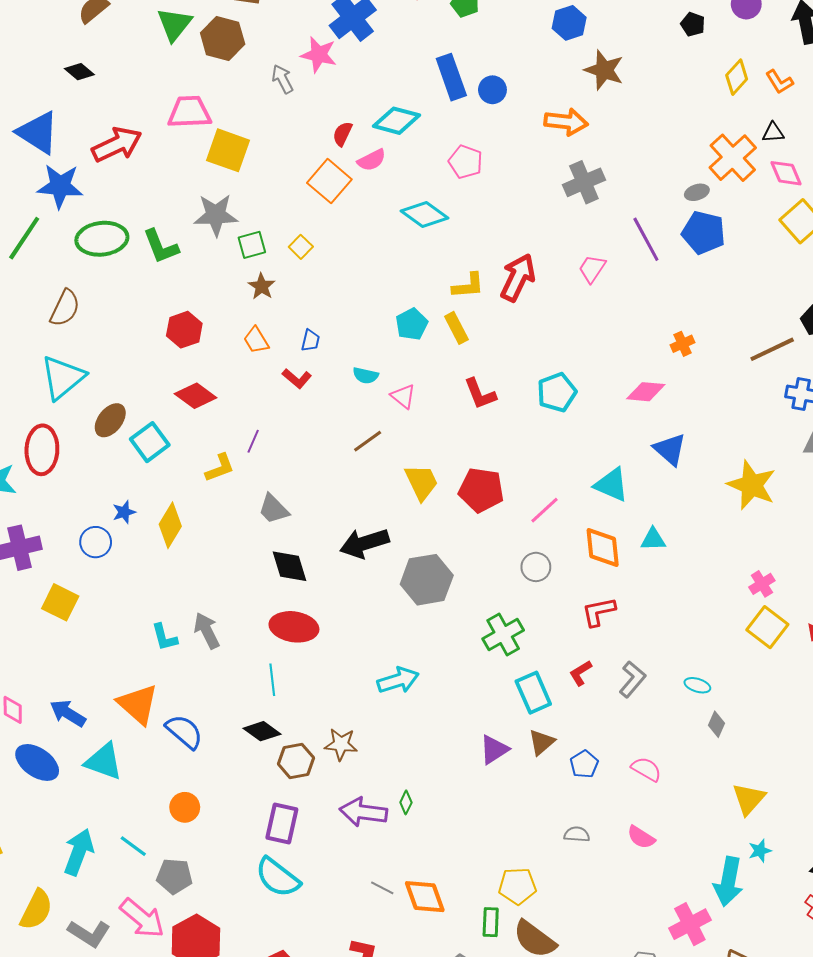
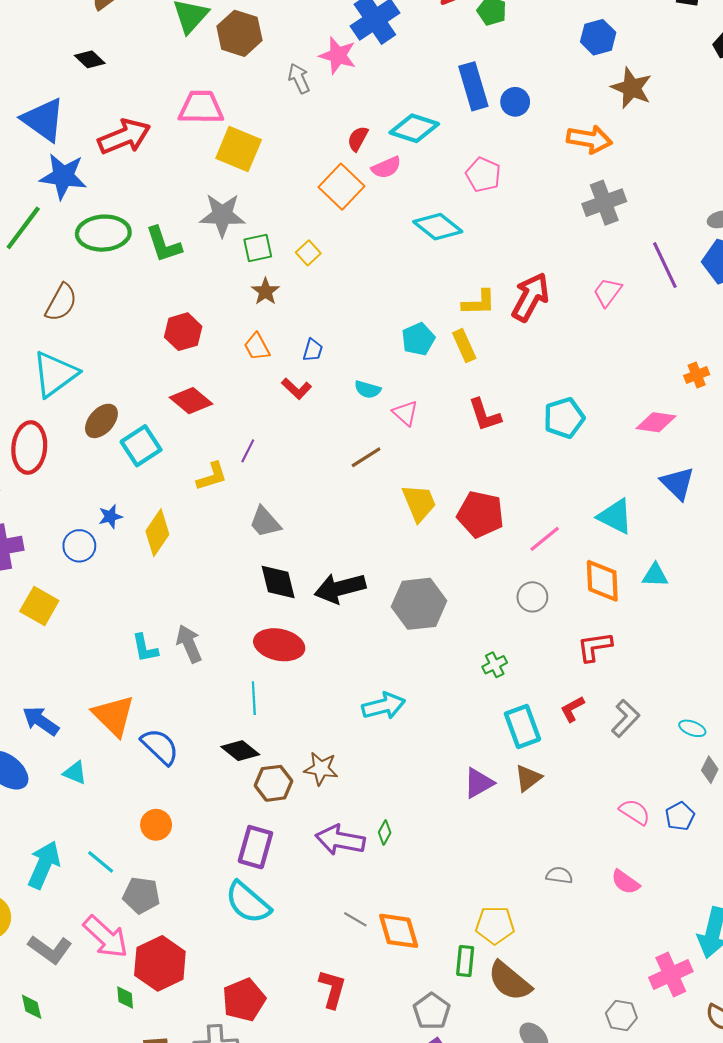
black arrow: (365, 543) -> (340, 588), moved
green cross: (503, 635) -> (495, 665), size x0.6
cyan triangle: (104, 761) -> (75, 773), size x0.6
blue pentagon: (584, 764) -> (680, 816), moved

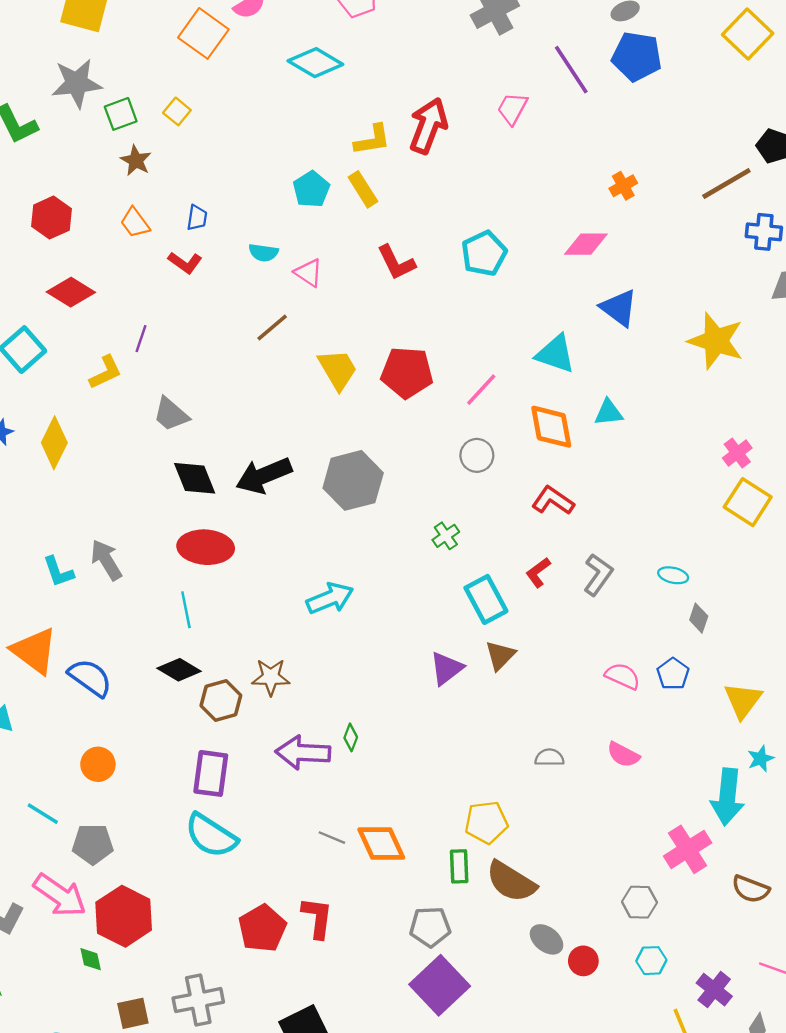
red L-shape: (595, 647) -> (553, 501), turned 51
red pentagon: (244, 1000) -> (262, 928), moved
gray pentagon: (432, 1011) -> (430, 927), turned -30

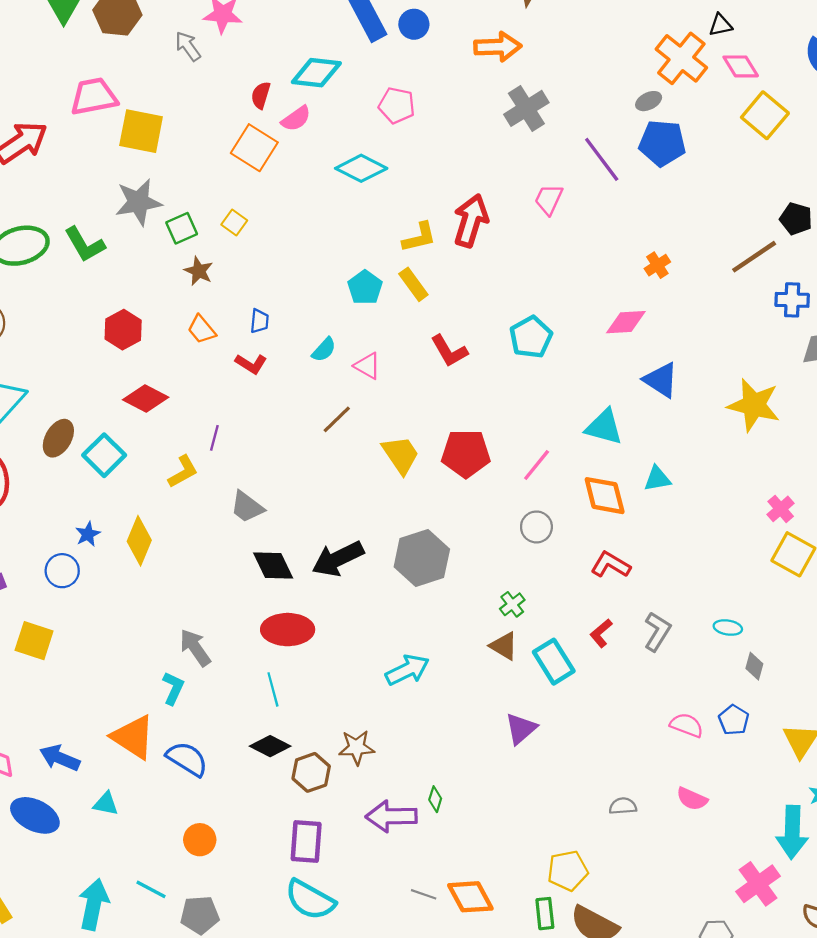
cyan semicircle: (263, 253) -> (324, 350), turned -52
cyan L-shape: (58, 572) -> (173, 688), moved, turned -132
brown triangle: (500, 655) -> (504, 646), moved, turned -40

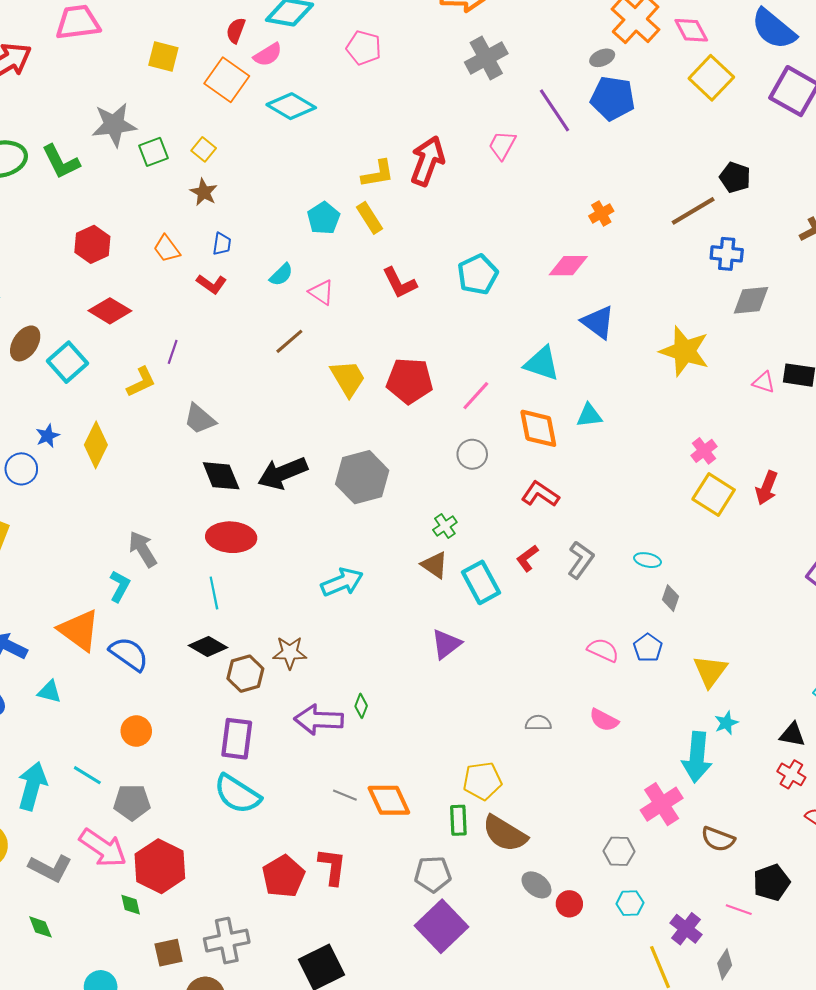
yellow square: (141, 131) -> (163, 56), moved, size x0.7
cyan diamond: (361, 168) -> (291, 106), moved
brown star: (199, 271) -> (204, 192), moved

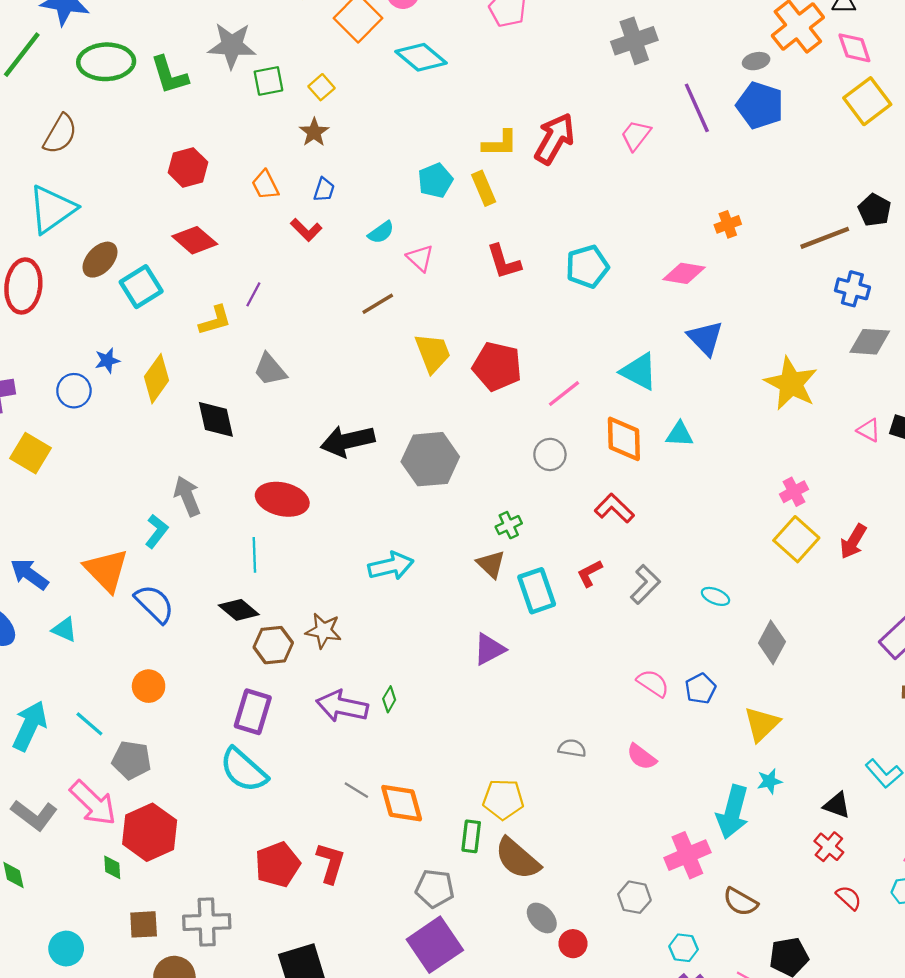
black diamond: (221, 476) -> (216, 419), moved
gray diamond: (671, 598) -> (772, 642), moved, size x1.5
cyan hexagon: (630, 903) -> (684, 948), moved

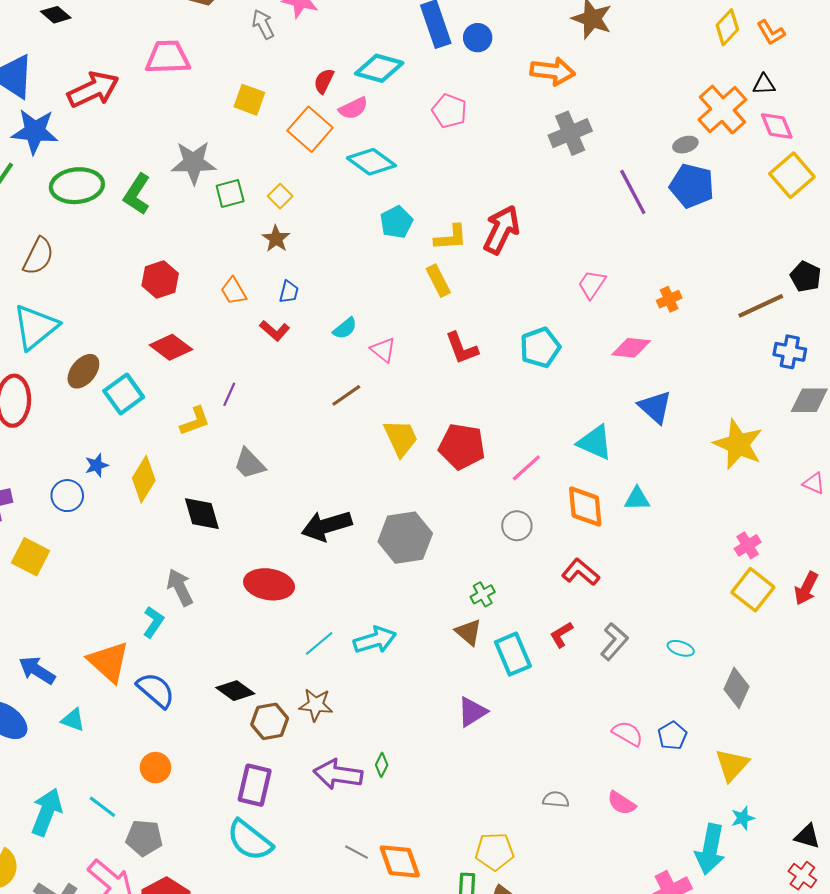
green L-shape: (169, 75) -> (137, 194), turned 54
pink trapezoid: (636, 135) -> (592, 284), moved
cyan pentagon: (435, 180) -> (396, 222), moved
cyan line: (254, 555) -> (319, 643), moved, turned 56

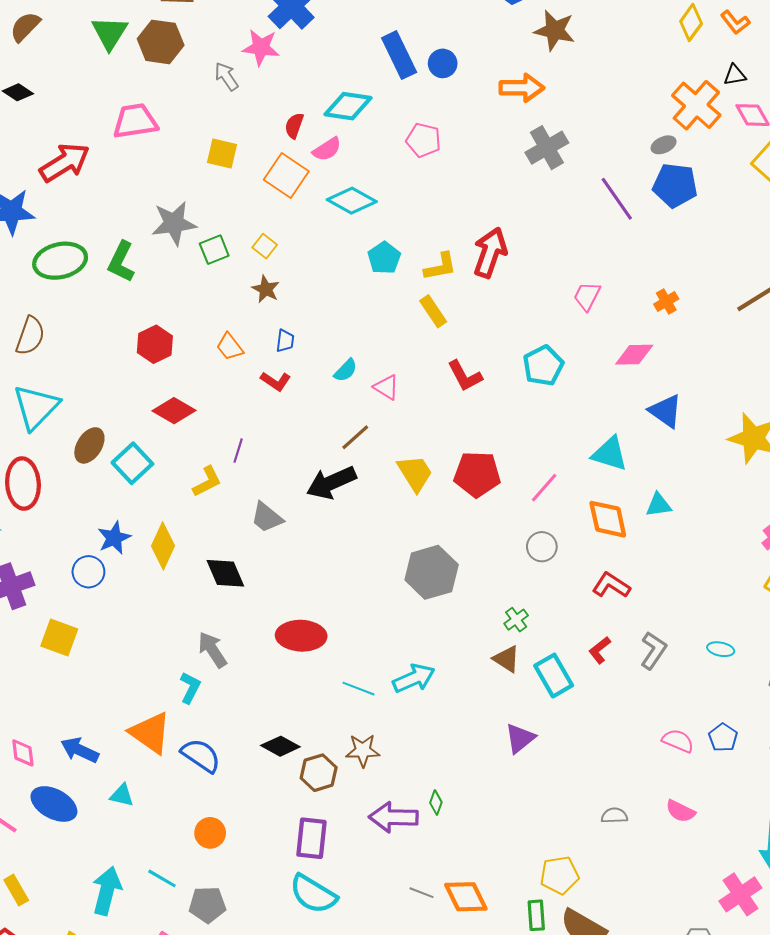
blue star: (97, 465) -> (114, 538), size x1.4
black arrow: (327, 526) -> (331, 483), moved
cyan line: (319, 643) -> (359, 689), turned 68

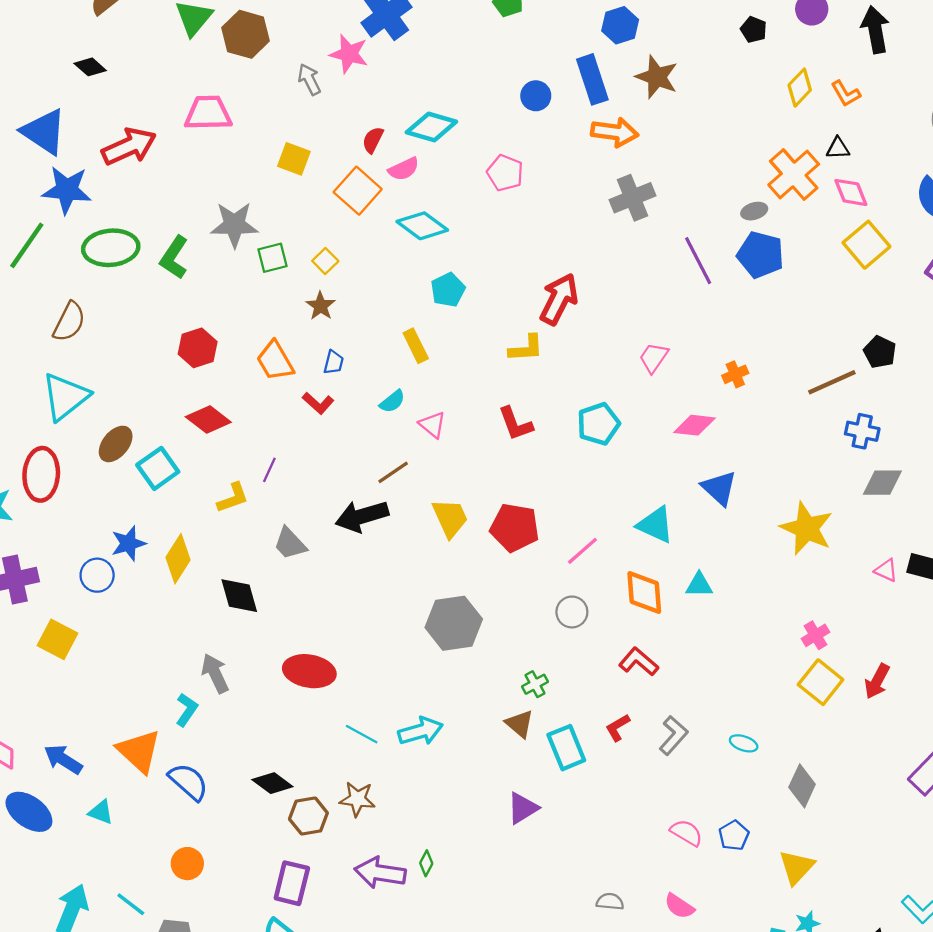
blue rectangle: (399, 55) -> (592, 79), moved
yellow L-shape: (440, 267) -> (526, 348), moved
yellow rectangle: (433, 311) -> (416, 346), moved
orange trapezoid: (230, 347) -> (275, 361), size x1.4

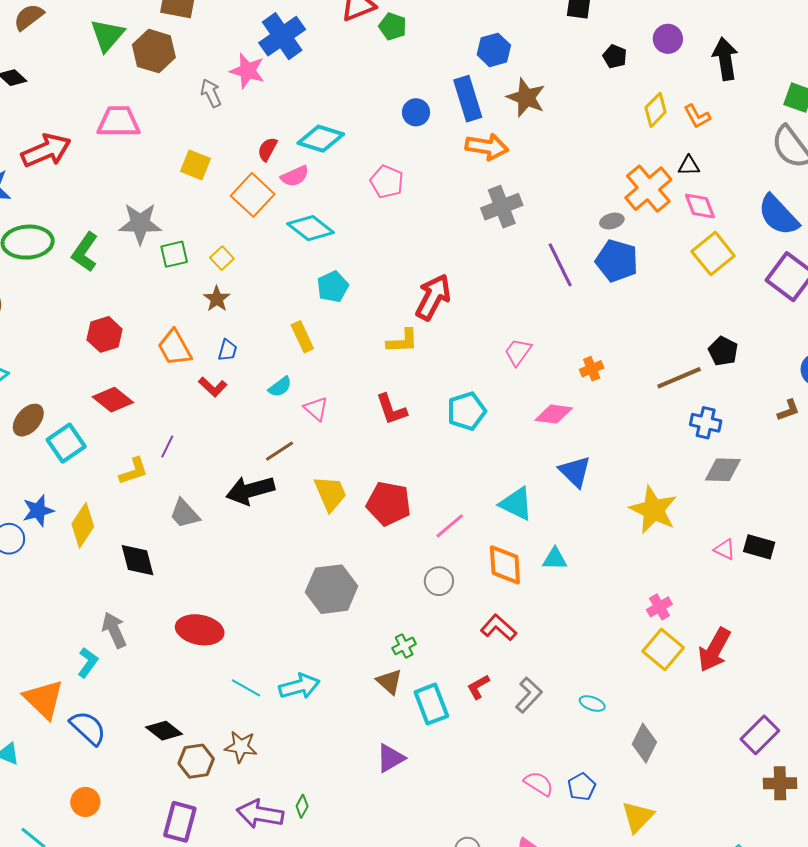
red arrow: (877, 681) -> (714, 650), size x1.4

